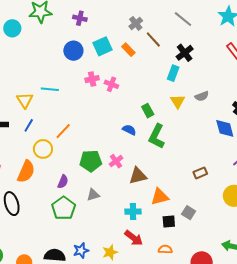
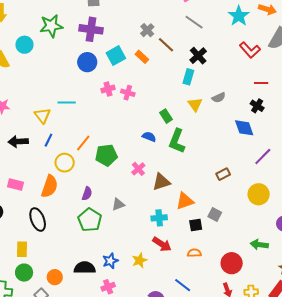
purple cross: (80, 18) -> (91, 29), size x1.6
green pentagon: (91, 161) -> (106, 155), moved

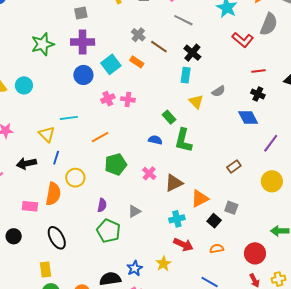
cyan circle: (24, 45) -> (24, 85), moved
orange line: (83, 143) -> (100, 137), moved, turned 30
orange semicircle: (49, 186) -> (53, 194), moved
black square: (196, 225) -> (214, 221), turned -32

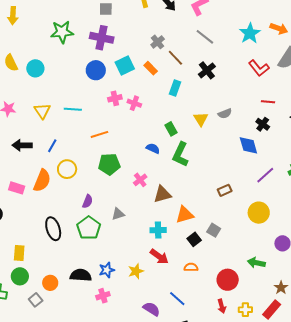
cyan rectangle: (186, 75) -> (175, 88), moved
yellow triangle: (47, 134) -> (42, 111), moved
black ellipse: (57, 238) -> (53, 229), moved

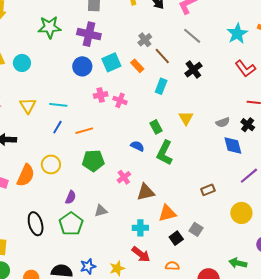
gray semicircle: (225, 114) -> (223, 122), moved
blue line: (52, 146) -> (57, 127), moved

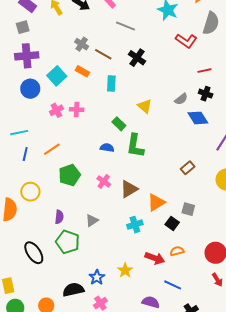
red arrow: (141, 254) -> (155, 258), moved

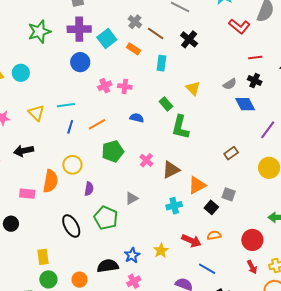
cyan square: (57, 76) -> (107, 38), moved
blue semicircle: (107, 148) -> (137, 118), moved
purple semicircle: (59, 217) -> (89, 189), moved

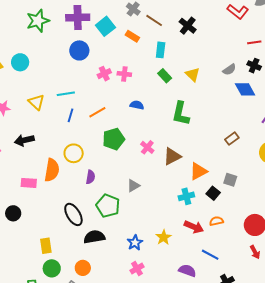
green rectangle: (166, 104) -> (165, 76), moved
cyan cross: (174, 206) -> (186, 196), moved
black semicircle: (108, 266) -> (94, 237), moved

